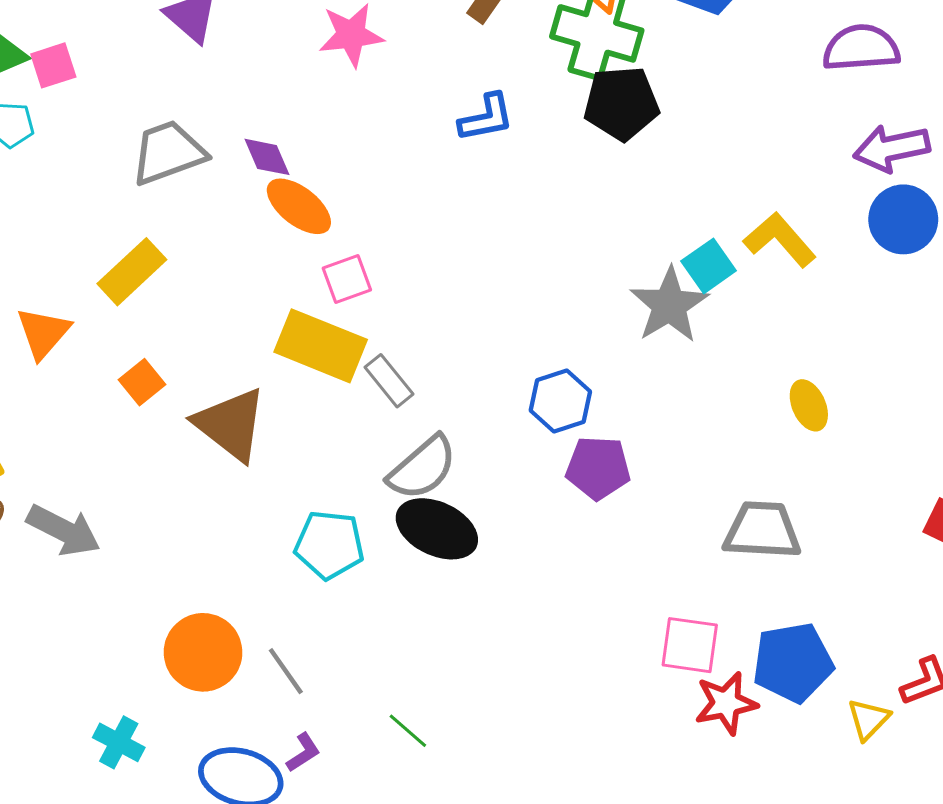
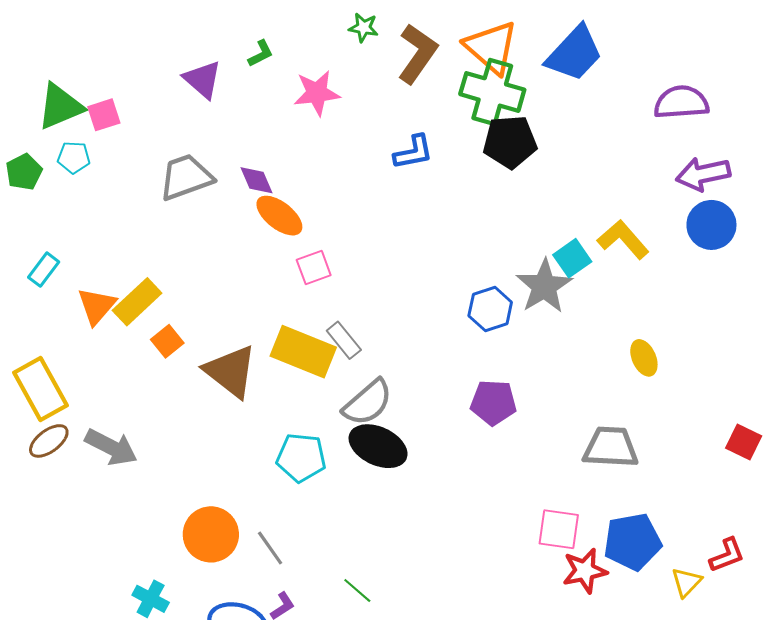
yellow rectangle: (132, 272) -> (137, 302), moved
yellow rectangle: (321, 346) -> (303, 352), moved
blue hexagon: (560, 401) -> (490, 309), moved

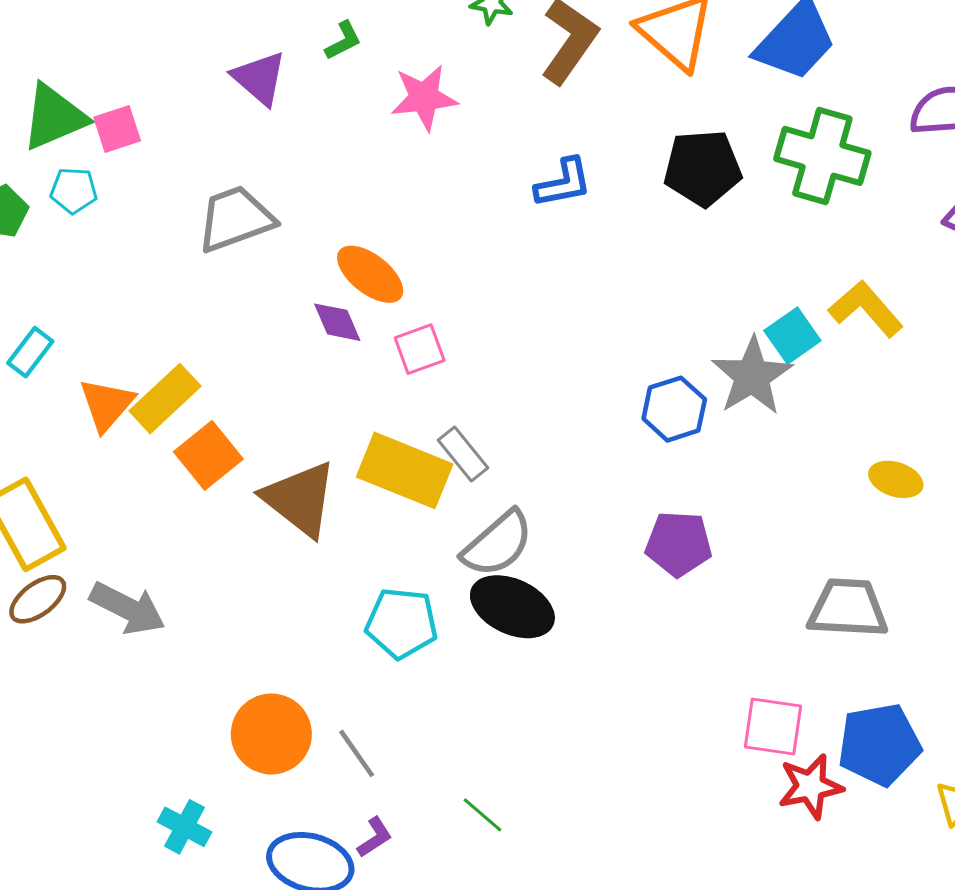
green cross: (492, 92) -> (822, 156), moved
purple diamond: (257, 180) -> (337, 322), moved
orange square: (167, 341) -> (208, 455), size x1.4
yellow ellipse: (644, 358) -> (896, 479), turned -48

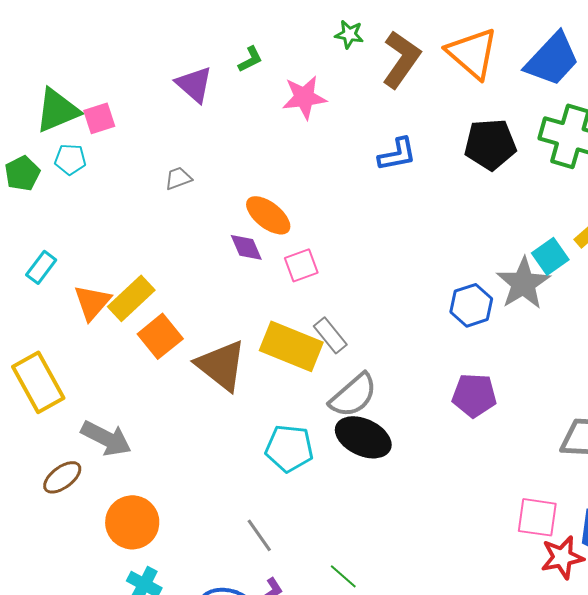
gray trapezoid: (235, 219) -> (178, 178), size x0.5
brown ellipse: (38, 599) -> (62, 477), moved
orange circle: (271, 734) -> (132, 522), moved

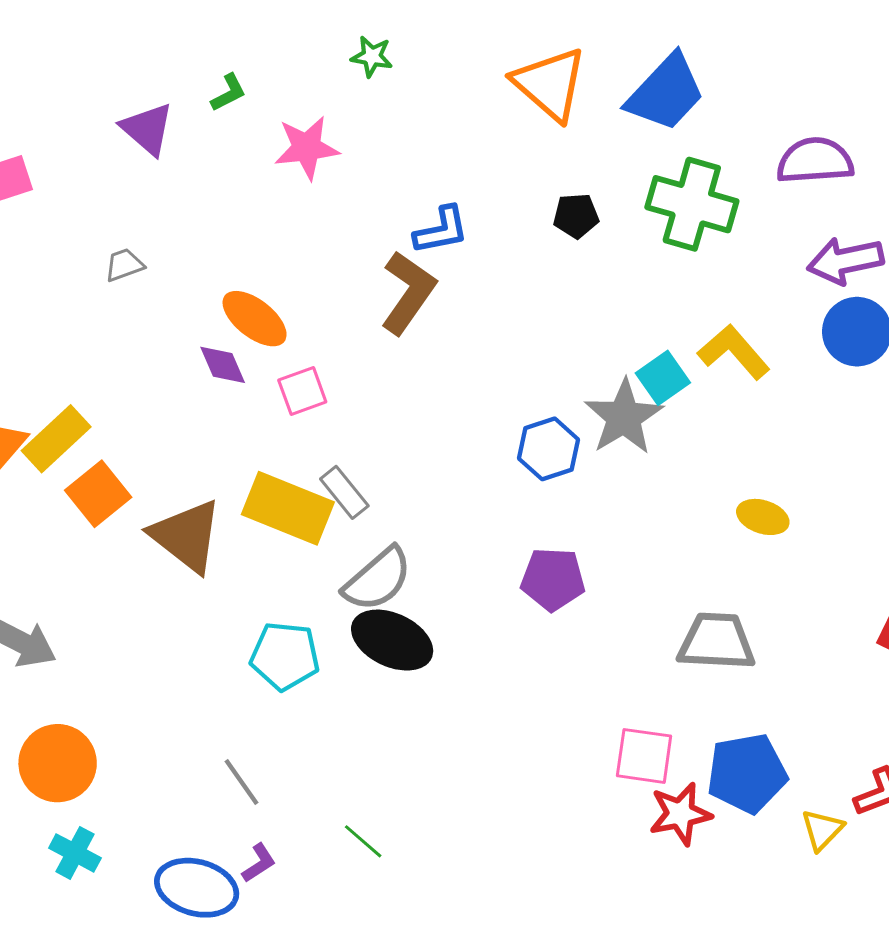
brown L-shape: (401, 59) -> (408, 293), moved
black pentagon: (490, 144) -> (576, 216), size x0.6

